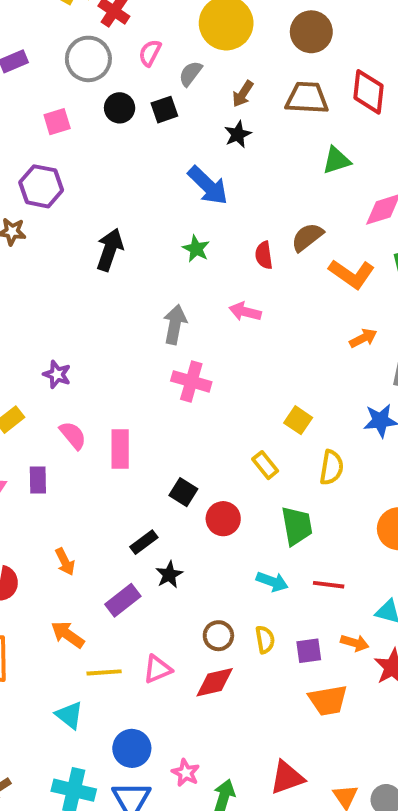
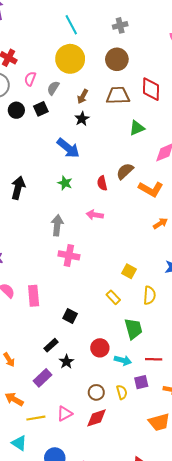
red circle: (223, 519) -> (100, 348), moved
purple square: (309, 651) -> (141, 382), moved

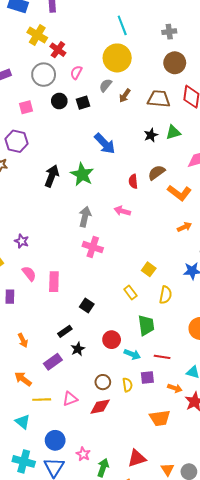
brown circle: (117, 59) -> (175, 63), moved
gray semicircle: (53, 88) -> (106, 85), moved
black star: (82, 119) -> (151, 135), moved
green star: (65, 183) -> (82, 174), moved, size x1.6

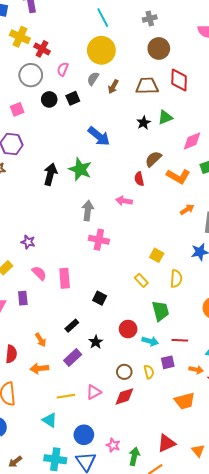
red semicircle: (133, 181) -> (139, 179), moved
black rectangle: (65, 331) -> (72, 326), moved
orange arrow: (23, 379) -> (39, 368), moved, turned -36

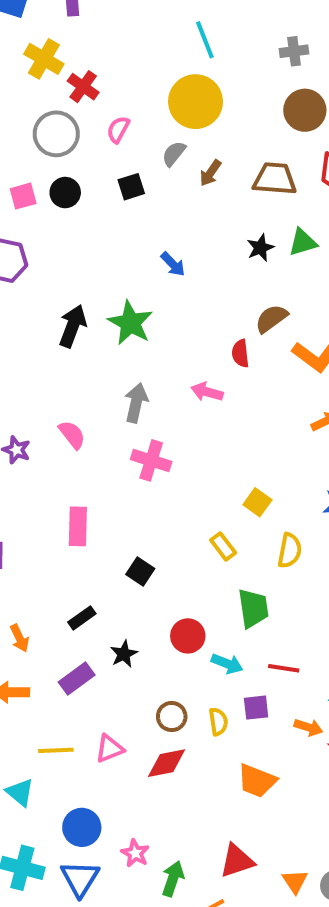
black circle: (49, 99) -> (65, 193), moved
blue arrow: (99, 136) -> (173, 264), size x0.6
pink semicircle: (39, 273) -> (72, 435), moved
orange trapezoid: (185, 401) -> (257, 781), moved, turned 30

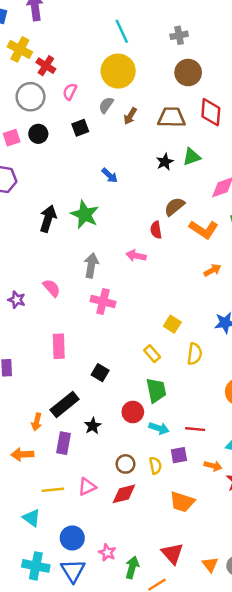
green trapezoid: (253, 608) -> (156, 390), moved
black rectangle: (82, 618) -> (65, 404), size x1.6
orange arrow: (20, 638) -> (37, 422), moved, turned 42
purple rectangle: (77, 678) -> (64, 443), turned -40
red triangle: (237, 861) -> (172, 554), turned -50

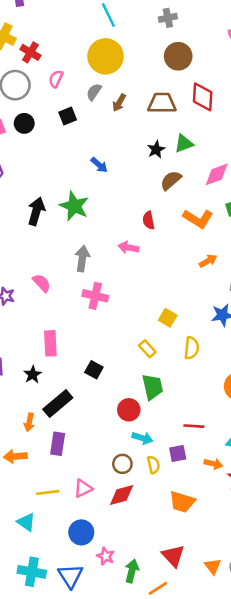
brown semicircle: (174, 207) -> (171, 180), moved
black star: (93, 426) -> (33, 375), moved
cyan arrow: (159, 428) -> (142, 438), moved
blue circle: (72, 538) -> (81, 532), moved

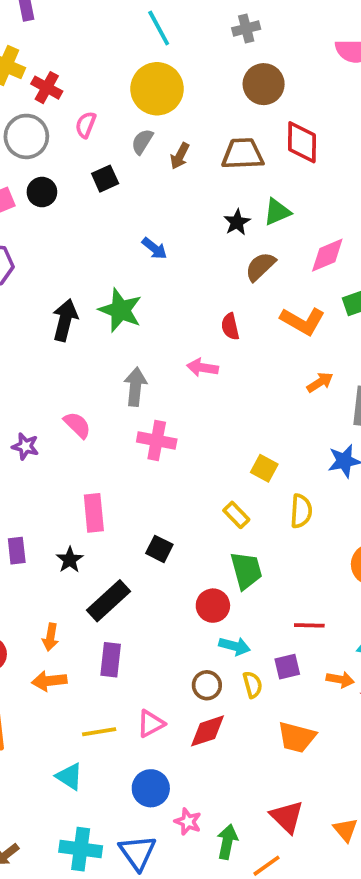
orange arrow: (29, 422) -> (50, 637), moved

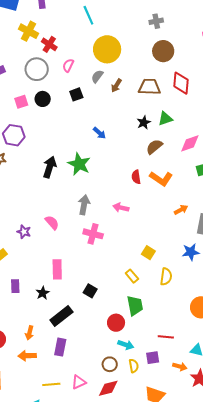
cyan line: (159, 28) -> (88, 15), moved
orange L-shape: (303, 321) -> (161, 179), moved
pink arrow: (202, 368) -> (121, 208), moved

